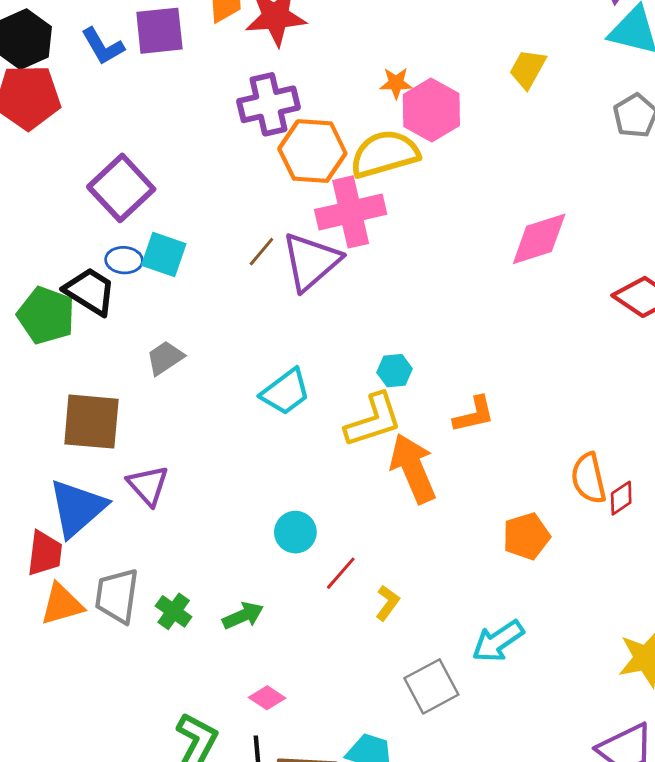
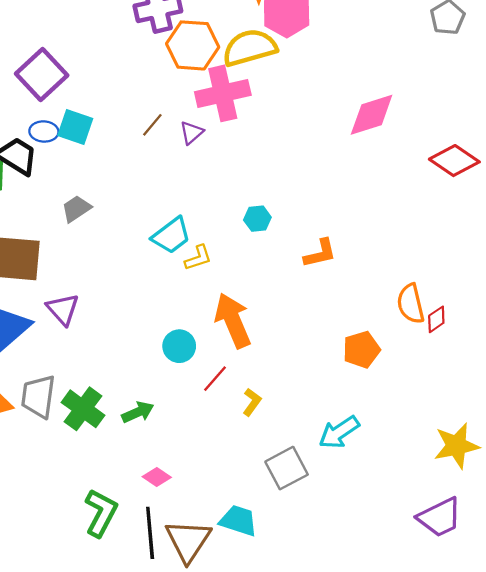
purple triangle: (311, 262) -> (191, 133), size x0.5
yellow L-shape: (373, 420) -> (198, 258), moved, size x0.6
orange arrow: (413, 468) -> (233, 320), moved
green cross: (174, 611) -> (83, 409), size x1.5

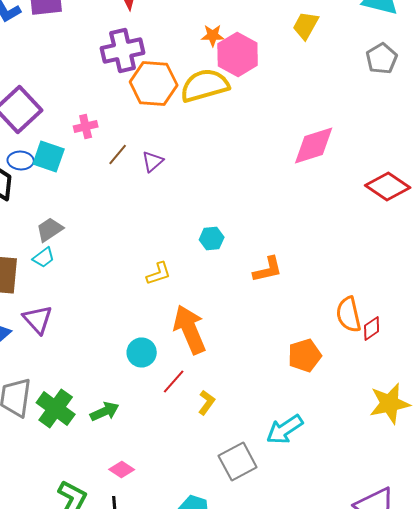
pink cross: (223, 93) -> (86, 126), moved, size x0.5
cyan trapezoid: (171, 235) -> (44, 258), moved, size x0.6
yellow star: (456, 446) -> (390, 404), moved

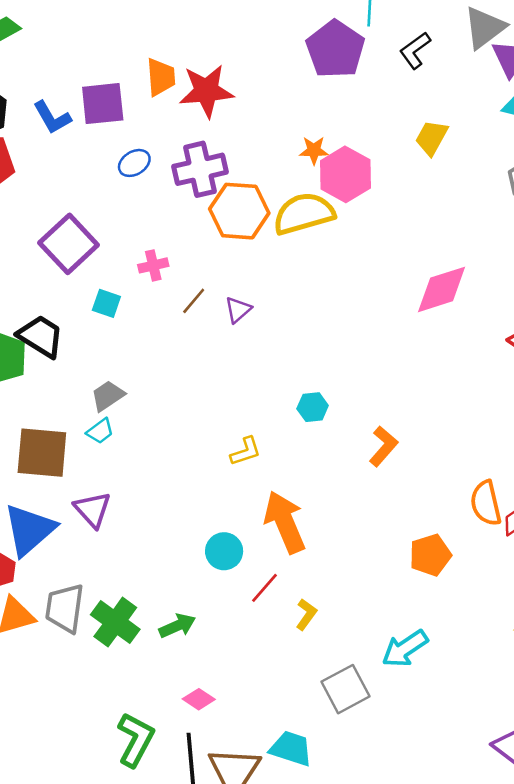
cyan square: (49, 156) -> (106, 303), size x0.7
blue ellipse: (21, 160) -> (134, 163), moved, turned -35
orange L-shape: (268, 270) -> (383, 446), turned -36

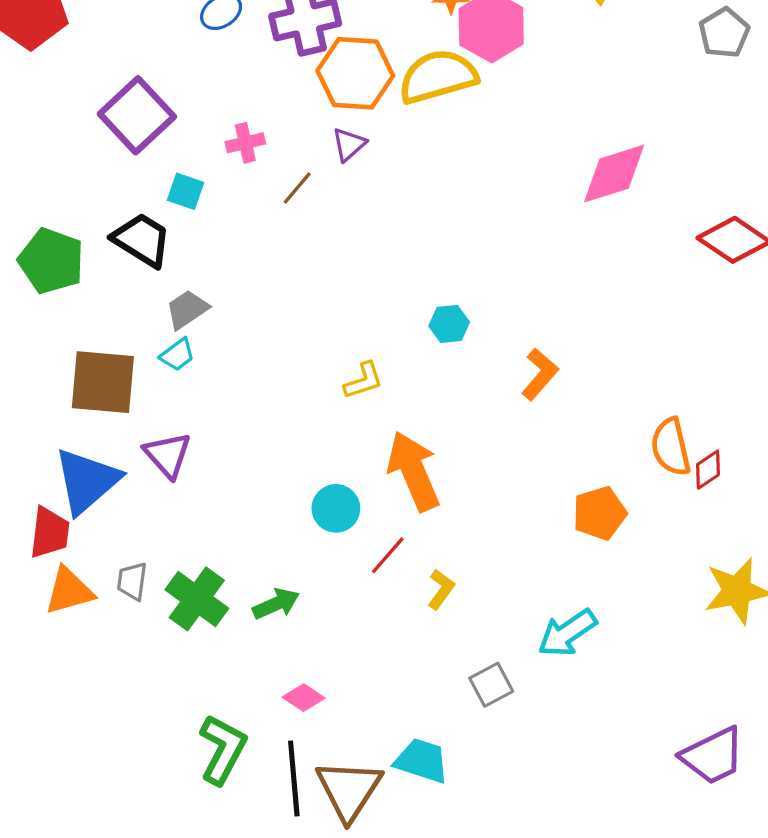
purple triangle: (238, 310) -> (349, 144), moved
black trapezoid: (41, 336) -> (142, 240), moved
gray trapezoid: (65, 608) -> (132, 581), size x0.6
gray square: (345, 689) -> (491, 685), size x0.7

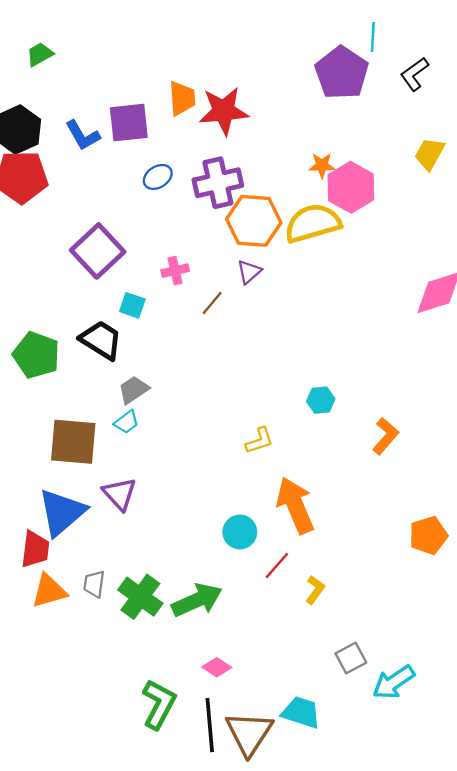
green arrow: (276, 604) -> (197, 600), size x1.5
cyan arrow: (567, 633) -> (394, 682), moved

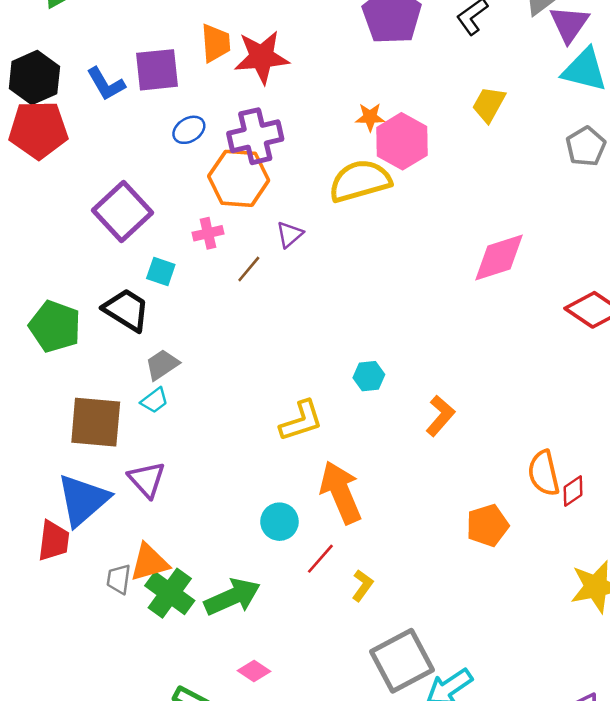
orange hexagon: (254, 221) -> (239, 178), moved
yellow L-shape: (259, 441) -> (301, 421), size x1.4
orange triangle: (49, 591) -> (149, 562), moved
gray square: (351, 658) -> (402, 661), size x1.8

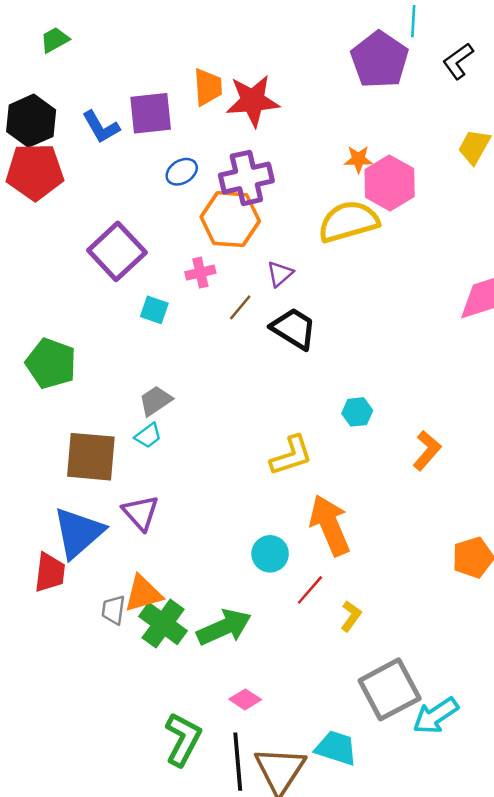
black trapezoid: (126, 310) -> (294, 329), moved

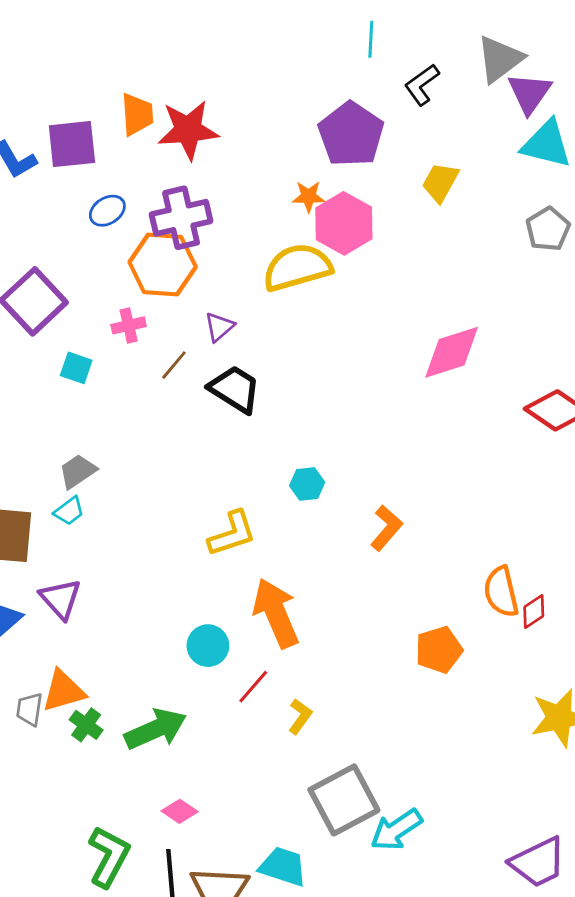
purple pentagon: (380, 60) -> (351, 134), moved
green cross: (163, 624) -> (86, 725), size x0.6

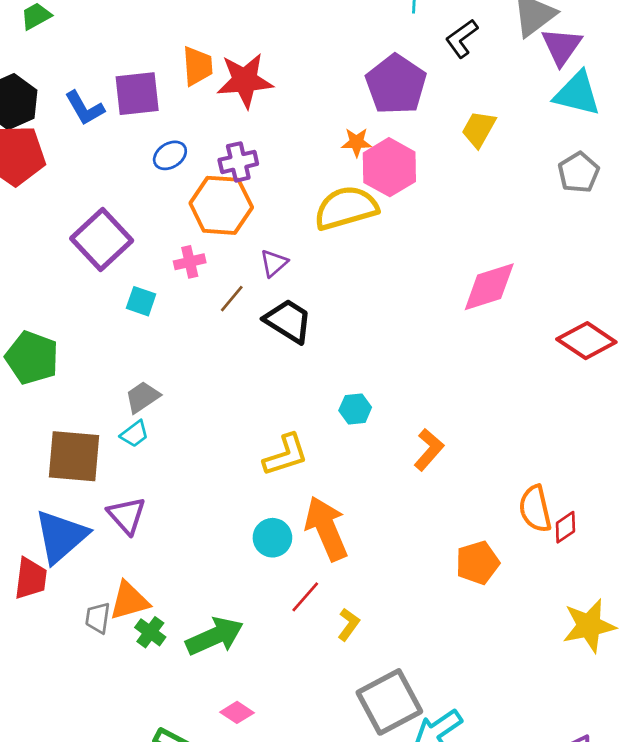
purple cross: (181, 218) -> (238, 162), size x0.7
cyan circle: (208, 646) -> (272, 538), moved

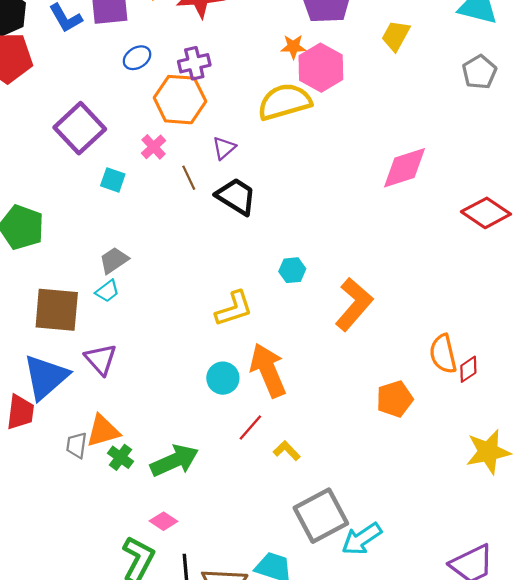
pink cross: (190, 262) -> (154, 147), turned -30
brown line: (232, 299) -> (189, 178), turned -65
orange L-shape: (429, 450) -> (354, 304), size x1.5
yellow L-shape: (349, 624) -> (287, 451), turned -80
pink diamond: (237, 712) -> (163, 521), moved

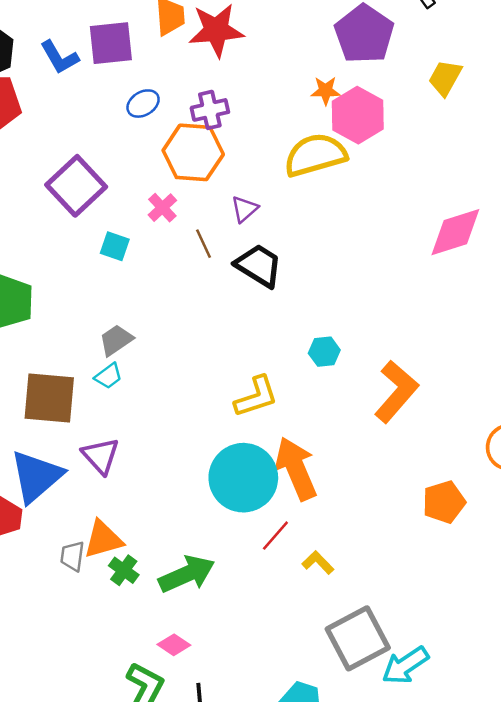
cyan circle: (223, 378) -> (243, 478), size x1.8

